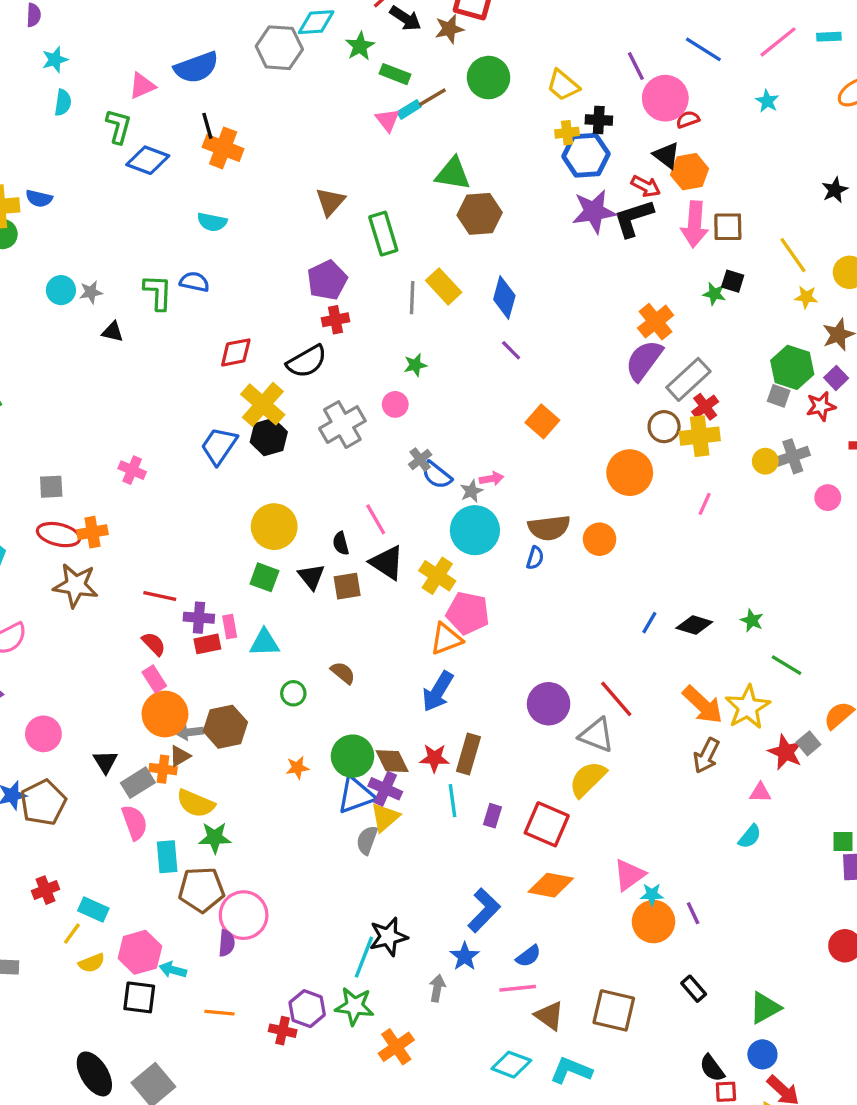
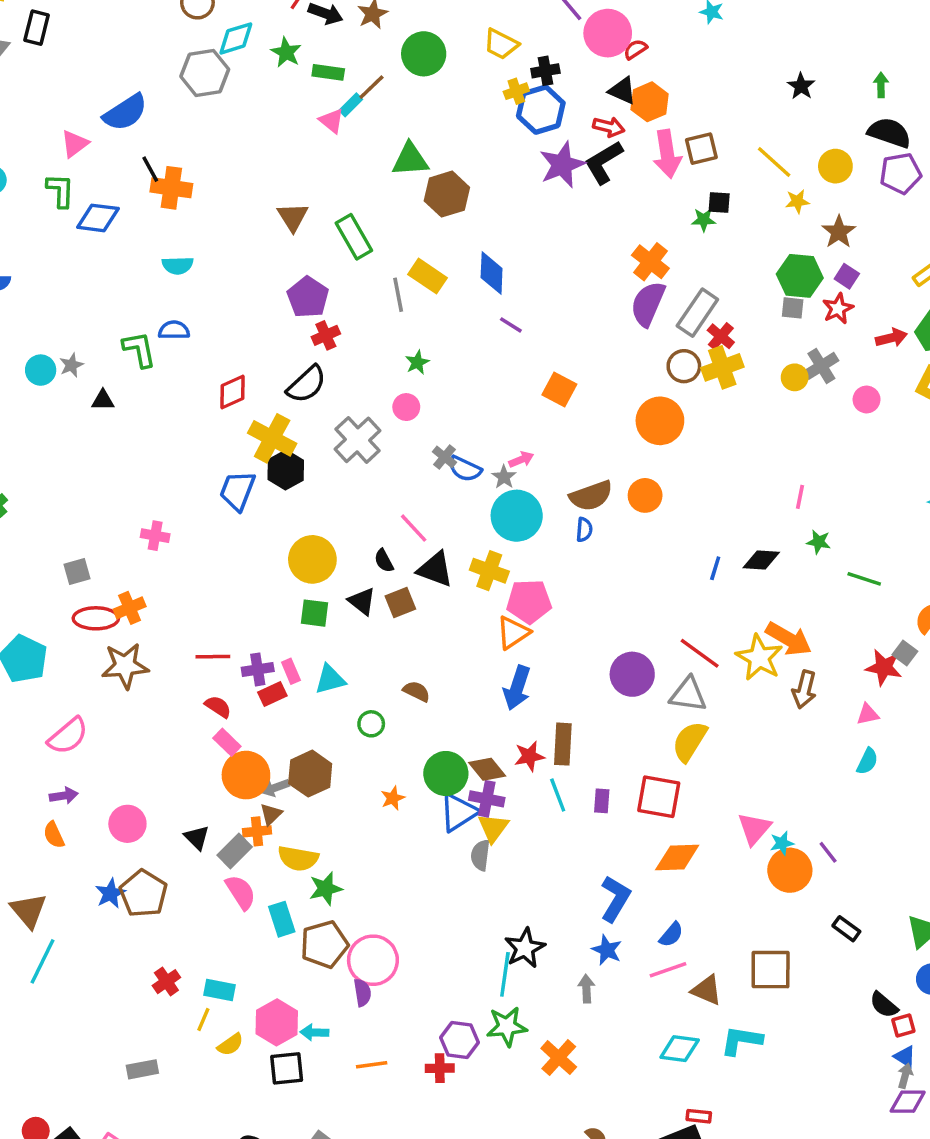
pink line: (705, 504) -> (800, 497), moved
yellow star: (748, 707) -> (759, 658), moved

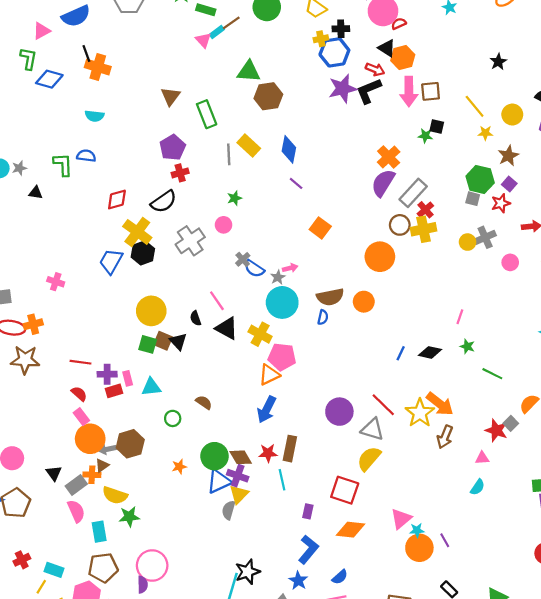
brown square: (400, 603) -> (163, 341), moved, turned 36
purple rectangle: (602, 801) -> (308, 511), moved
brown pentagon: (324, 944) -> (103, 568), moved

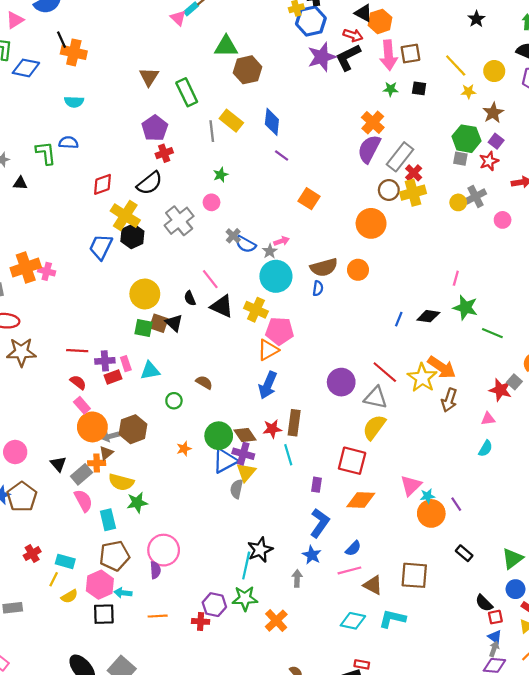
green star: (425, 136) -> (391, 89), moved
orange cross: (33, 324) -> (26, 268), moved, size x1.5
green star: (467, 346) -> (465, 308), size x1.6

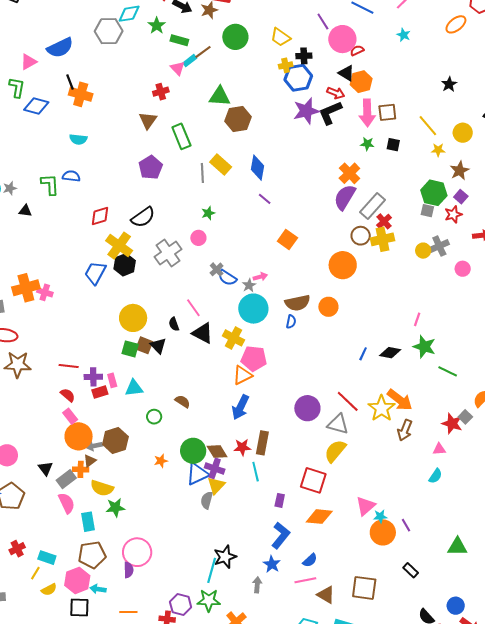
red cross: (164, 153) -> (161, 92), moved
green triangle: (512, 558) -> (457, 547), moved, turned 35

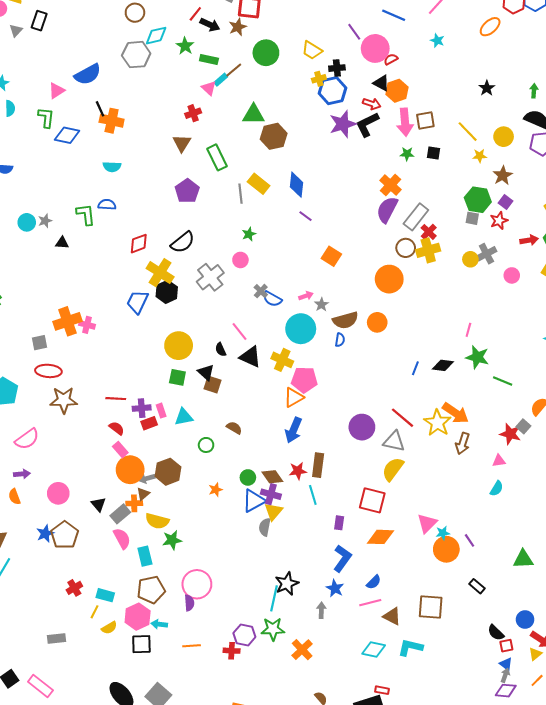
gray star: (249, 285) -> (321, 305), moved
brown square: (144, 345) -> (212, 384), moved
green circle: (193, 451) -> (248, 477), size x0.6

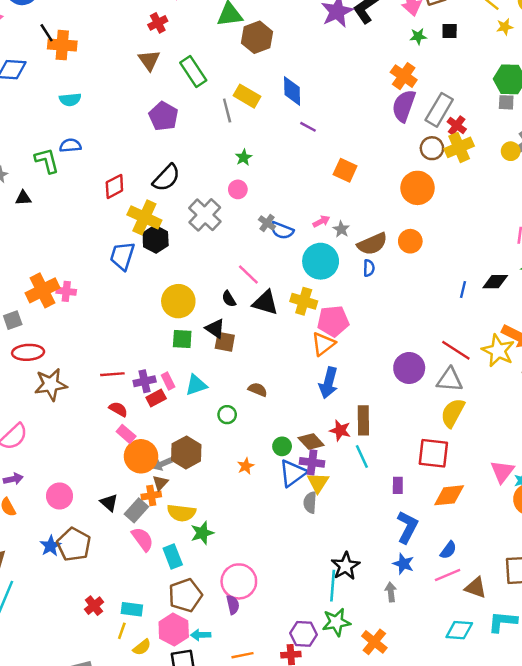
red star: (298, 471) -> (340, 430), turned 30

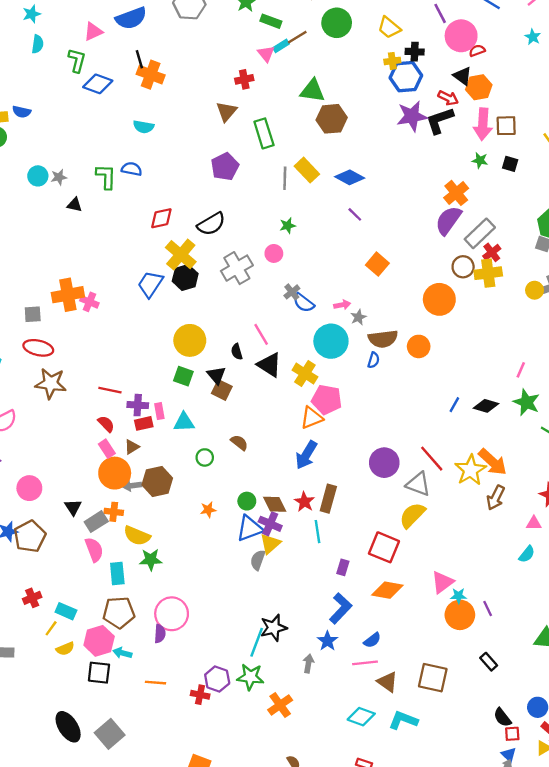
blue diamond: (292, 91) -> (350, 177), turned -76
brown triangle: (160, 483) -> (132, 447), moved

